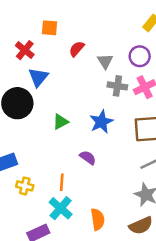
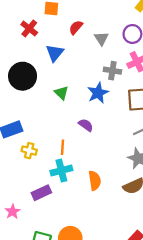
blue triangle: (38, 77) -> (55, 53), moved
gray cross: (117, 86) -> (112, 71), moved
green triangle: (61, 122) -> (61, 93), turned -48
cyan cross: (61, 208) -> (61, 171), turned 35

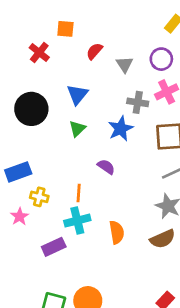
blue triangle: (55, 53) -> (77, 94), moved
green triangle: (61, 93) -> (77, 129), turned 32
pink star: (13, 212) -> (20, 217), moved

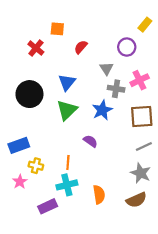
purple circle: (161, 59) -> (127, 47), moved
gray triangle: (125, 64) -> (106, 68), moved
green triangle: (77, 129) -> (67, 110), size x1.5

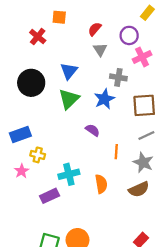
red semicircle: (81, 47) -> (95, 29), moved
gray triangle: (106, 68) -> (100, 49), moved
pink cross: (140, 80) -> (142, 57), moved
orange line: (68, 162) -> (116, 152), moved

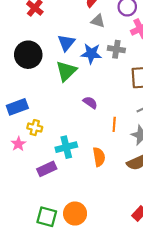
gray triangle: (100, 49) -> (98, 21), turned -40
blue star: (104, 99) -> (91, 54), moved, turned 30

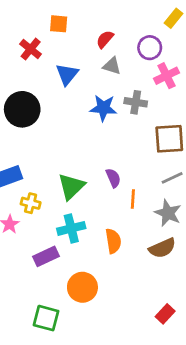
blue triangle: (66, 43) -> (67, 74), moved
green triangle: (66, 71) -> (71, 186), moved
purple semicircle: (90, 103) -> (113, 178), moved, turned 32
orange circle: (75, 214) -> (82, 287), moved

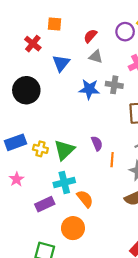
purple circle: (150, 48) -> (125, 32), moved
yellow cross: (31, 203) -> (40, 149), moved
orange semicircle: (113, 241) -> (85, 199), moved, turned -30

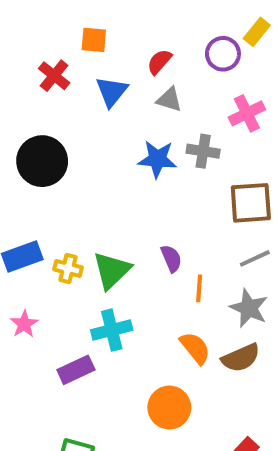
blue triangle: (61, 63) -> (112, 92), moved
orange semicircle: (85, 199) -> (195, 348), moved
orange circle: (73, 228) -> (169, 408), moved

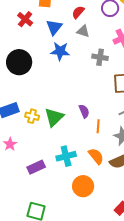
blue star: (157, 159) -> (60, 51), moved
cyan cross: (112, 330) -> (66, 156), moved

